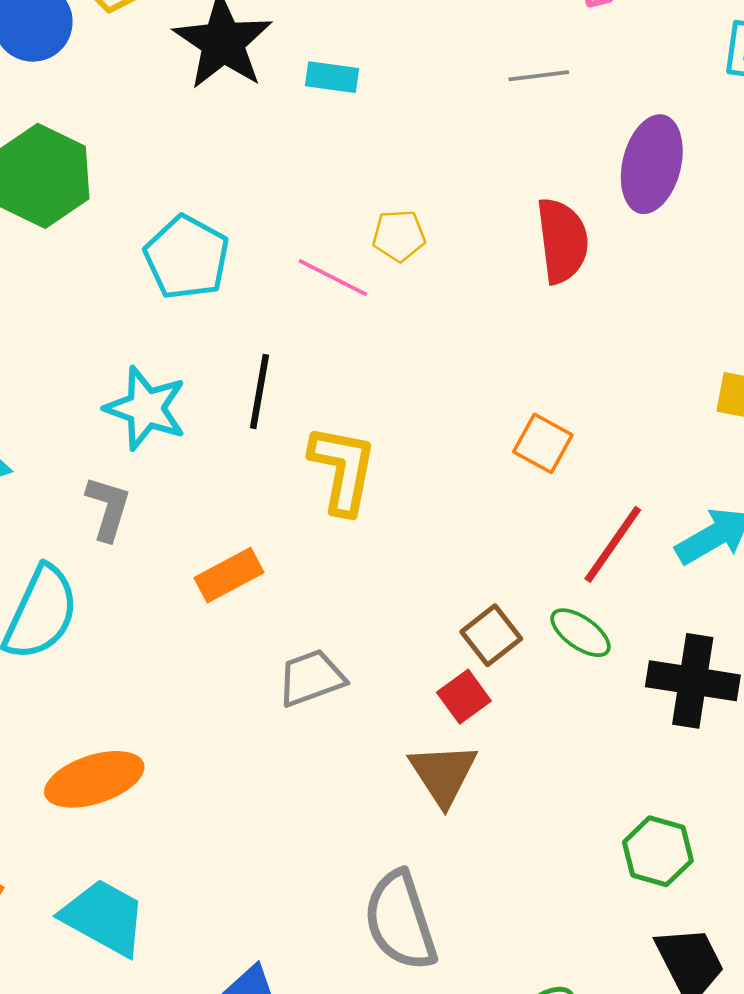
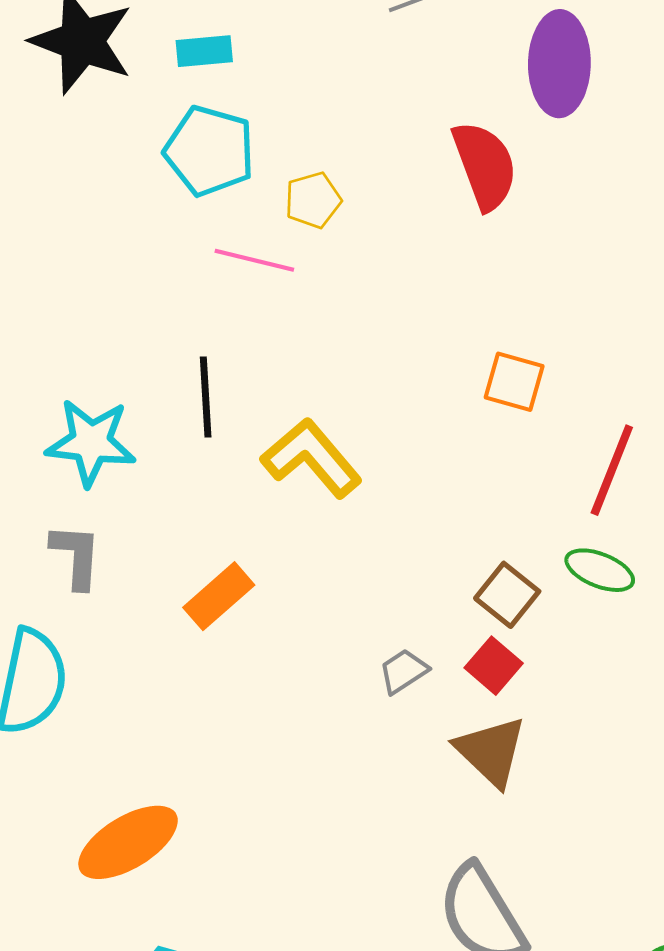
cyan pentagon: (187, 257) -> (210, 151), moved
yellow L-shape: (343, 469) -> (311, 458), turned -38
gray trapezoid: (311, 678) -> (403, 671), moved, size x0.7

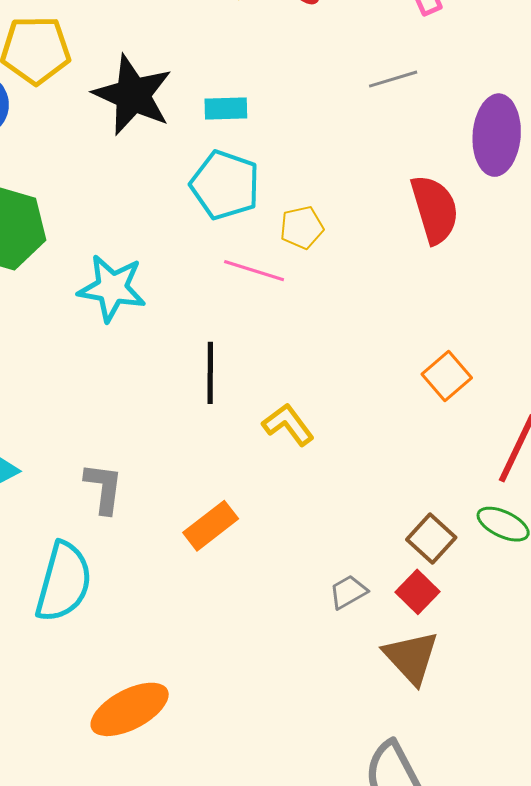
orange square: (514, 382) -> (447, 376), turned 30
cyan star: (91, 442) -> (112, 288), moved
yellow L-shape: (311, 458) -> (288, 425), size x0.7

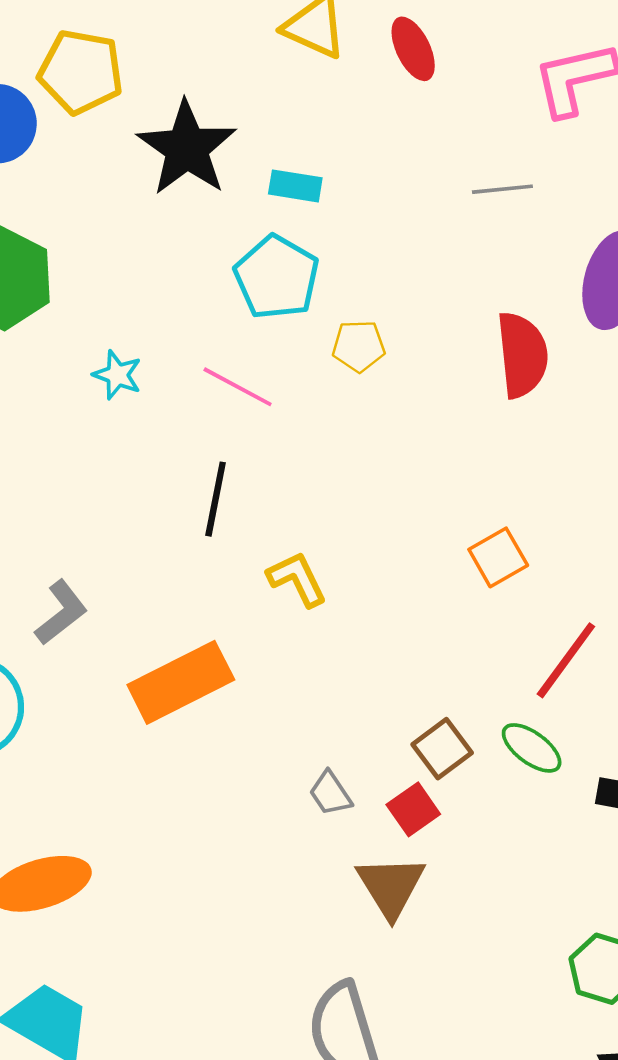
pink line: (254, 271) -> (238, 387), moved
cyan star: (112, 288) -> (117, 375), size x0.6
gray L-shape: (104, 488) -> (61, 613), turned 34
orange rectangle: (211, 526) -> (181, 682), size x1.5
gray trapezoid: (348, 592) -> (330, 793), turned -105

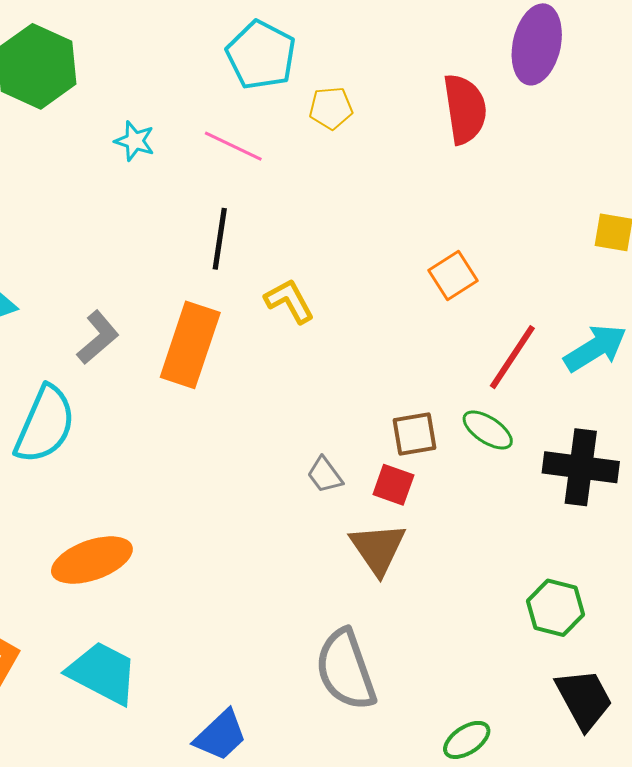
orange rectangle: (181, 682) -> (190, 345), moved, turned -42
brown square: (442, 749) -> (415, 434), turned 30
red square: (413, 809) -> (393, 485), turned -33

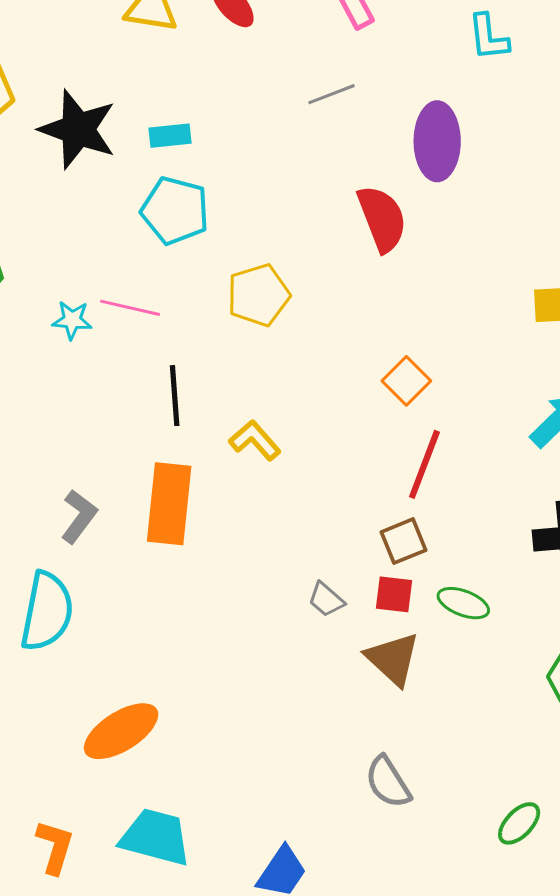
yellow pentagon: (331, 108) -> (258, 295), moved, size x1.5
pink line: (233, 146) -> (130, 308), moved
red line: (512, 357) -> (424, 464), moved
green ellipse: (488, 430) -> (463, 603), moved
gray semicircle: (346, 670) -> (388, 782), size x0.7

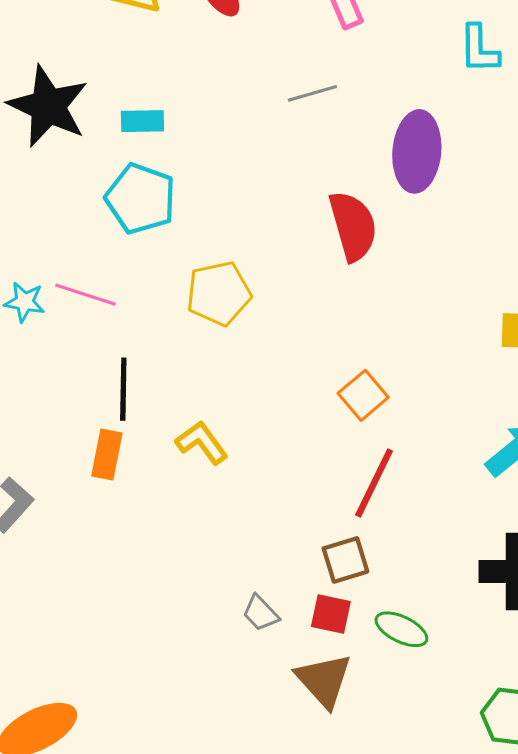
orange rectangle: (169, 504) -> (107, 455), moved, size x0.6

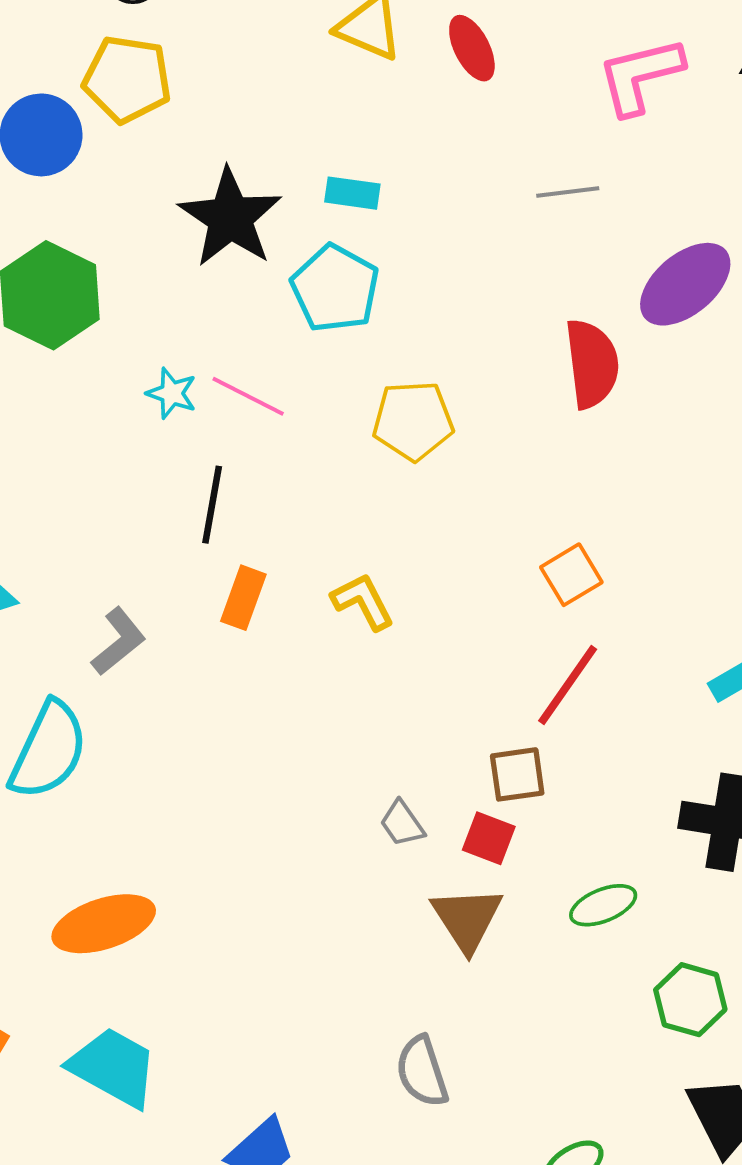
black star: (48, 106) -> (230, 218), moved
purple ellipse: (417, 151) -> (685, 284), turned 36
black line: (123, 389) -> (212, 505), moved
green ellipse: (401, 629) -> (603, 905), moved, turned -57

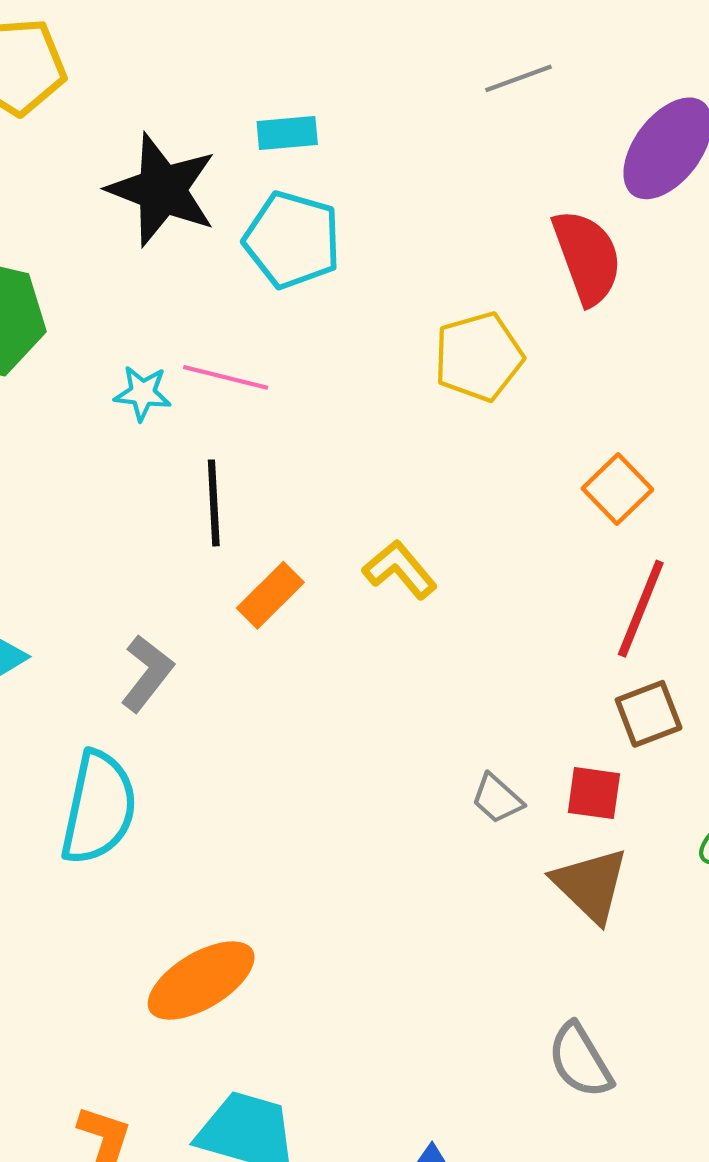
yellow pentagon: (413, 421) -> (478, 357), moved
orange rectangle: (243, 598) -> (270, 595), turned 38
brown square: (517, 774) -> (649, 714), moved

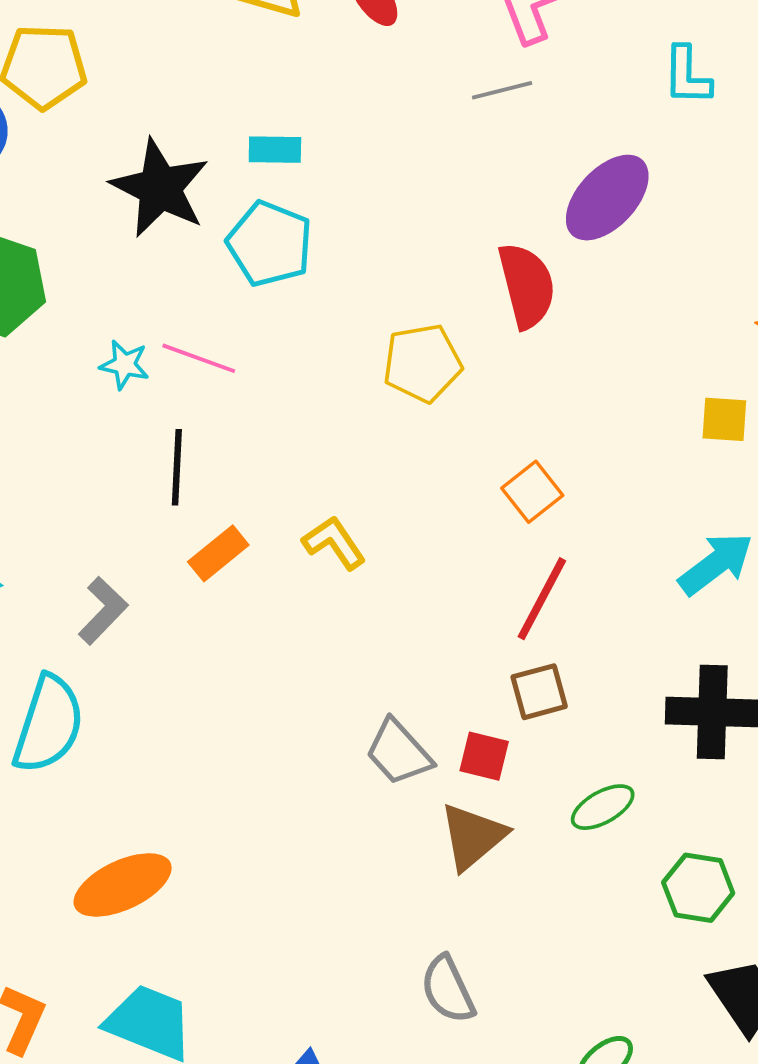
gray line: (519, 78) -> (502, 90), moved
gray trapezoid: (497, 799) -> (399, 752), size x1.5
brown triangle: (591, 885) -> (473, 836), turned 30

